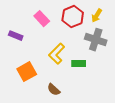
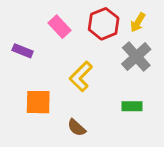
gray cross: (96, 40) -> (136, 57), turned 30
green rectangle: (79, 64) -> (132, 106), moved
orange square: (27, 72) -> (38, 102), turned 30

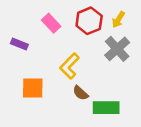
green rectangle: (132, 106) -> (106, 108), moved, size x1.5
brown semicircle: (77, 128) -> (81, 93), moved

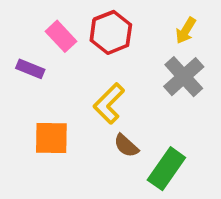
red hexagon: (89, 21) -> (111, 32), moved
pink rectangle: (51, 23) -> (61, 36), moved
green rectangle: (106, 108) -> (166, 169), turned -55

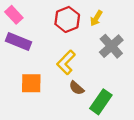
yellow arrow: (186, 31) -> (96, 18), moved
pink rectangle: (61, 36) -> (14, 15), moved
purple rectangle: (30, 69) -> (18, 41), size x1.5

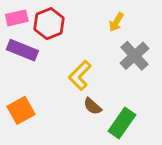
pink rectangle: (14, 15) -> (17, 18), turned -60
red hexagon: (67, 19) -> (49, 24), moved
orange square: (31, 83) -> (21, 110), moved, turned -30

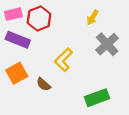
brown semicircle: (92, 106) -> (44, 84), moved
orange square: (21, 110) -> (17, 73), moved
green rectangle: (122, 123) -> (97, 98), turned 35

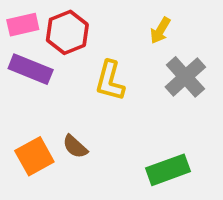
yellow L-shape: (64, 60) -> (110, 81), moved, turned -30
orange square: (17, 73) -> (34, 156), moved

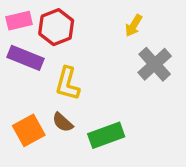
yellow L-shape: (110, 81) -> (67, 84), moved
green rectangle: (168, 170) -> (106, 135), moved

